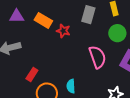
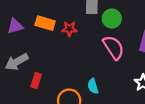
green circle: (117, 33) -> (112, 18), moved
red rectangle: (32, 74) -> (36, 80), moved

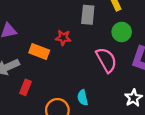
green circle: (112, 18) -> (122, 32), moved
orange rectangle: (45, 23) -> (39, 52), moved

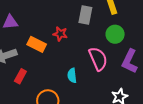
cyan semicircle: (83, 98) -> (72, 75), moved

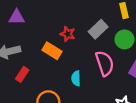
gray rectangle: (85, 15) -> (98, 29), moved, turned 30
orange rectangle: (37, 44) -> (52, 51), moved

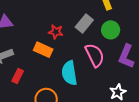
cyan semicircle: (76, 78) -> (69, 73), size x1.6

